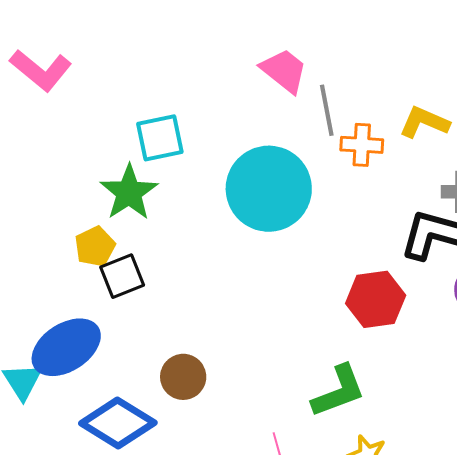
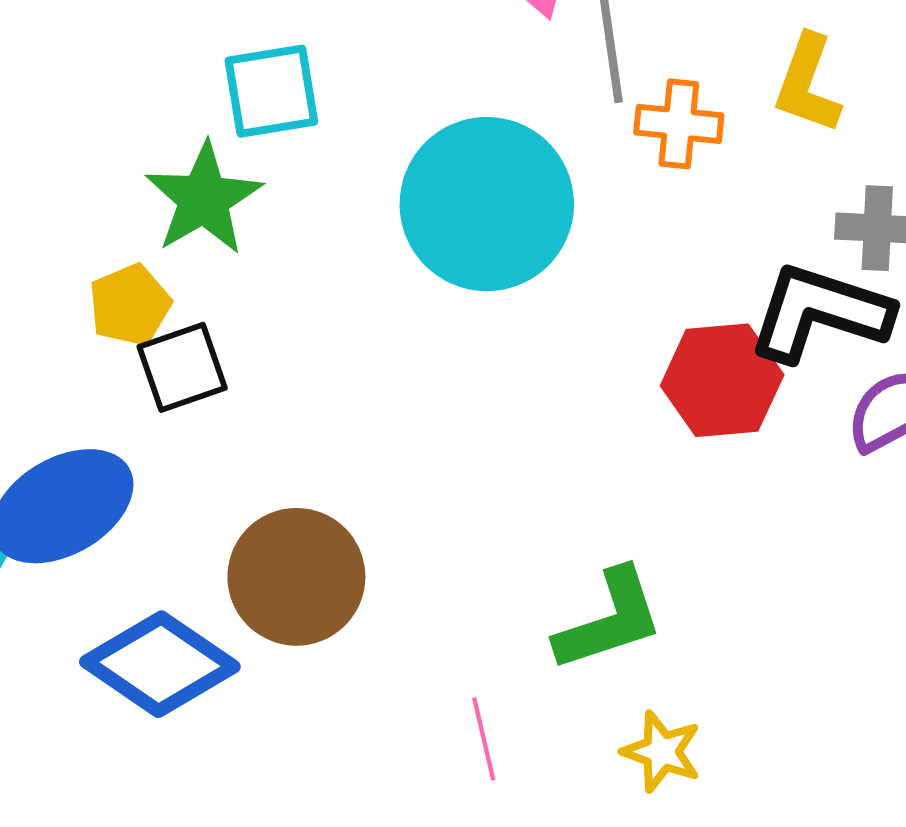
yellow L-shape: (424, 122) -> (807, 84), turned -96
red hexagon: (376, 299) -> (722, 380), moved
brown circle: (183, 377) -> (296, 577), size x1.5

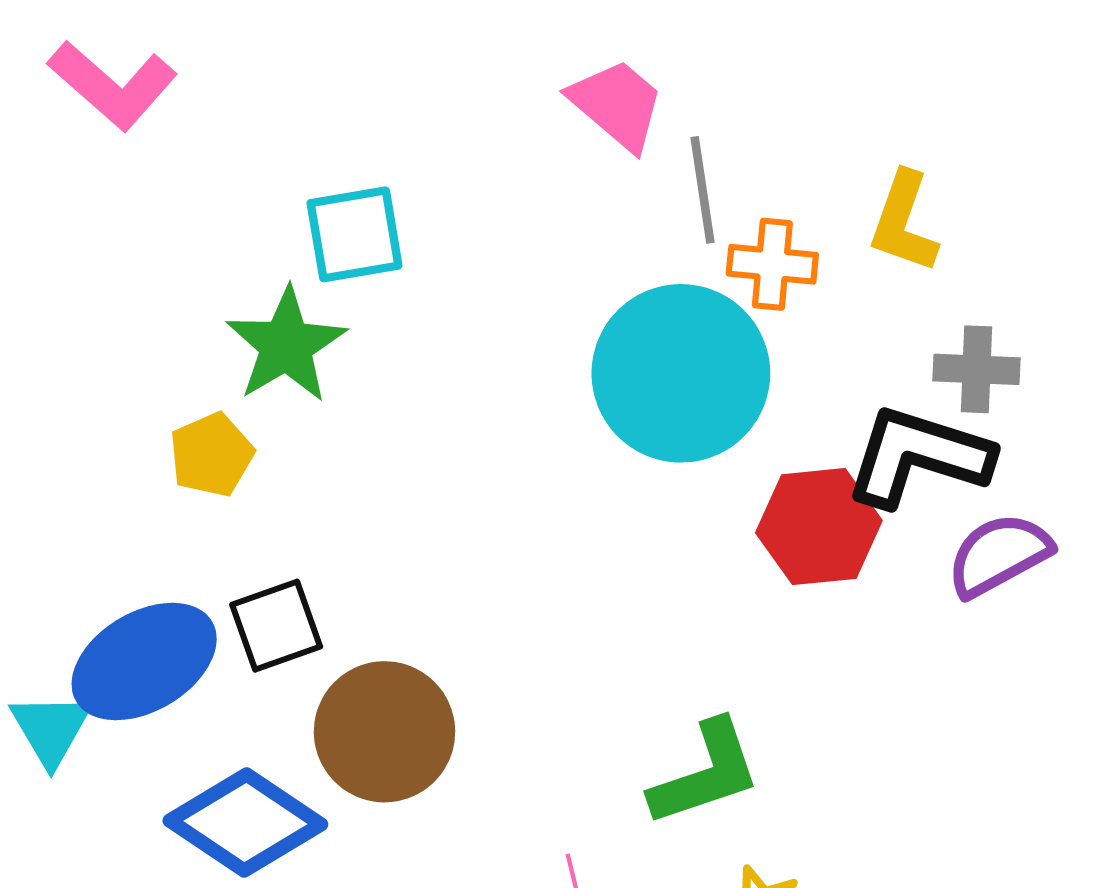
cyan circle: (487, 204) -> (681, 373), moved
black square: (182, 367) -> (276, 626), moved

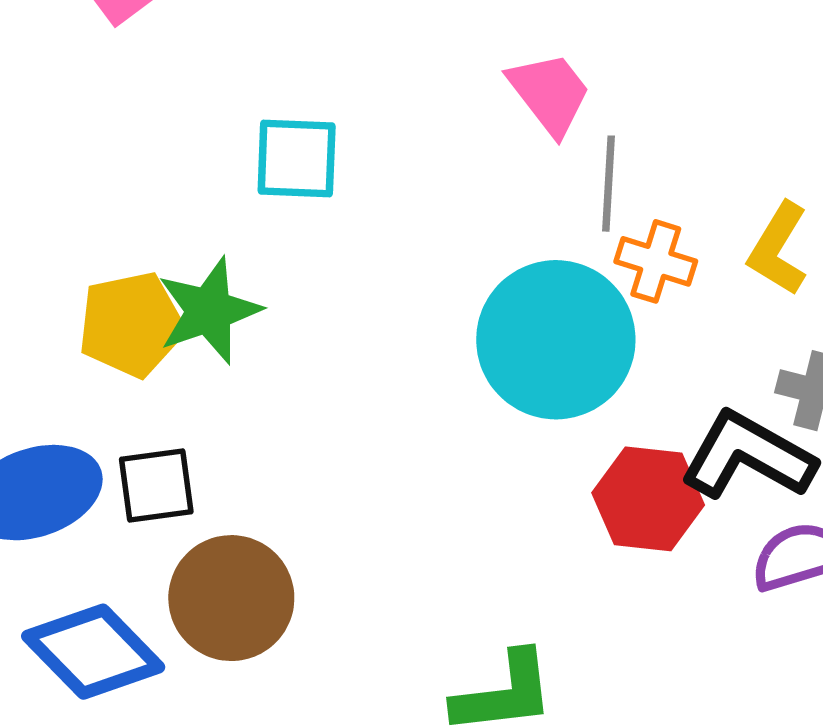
green star: (286, 345) -> (209, 311), moved
yellow pentagon: (211, 455) -> (131, 324), size x1.4

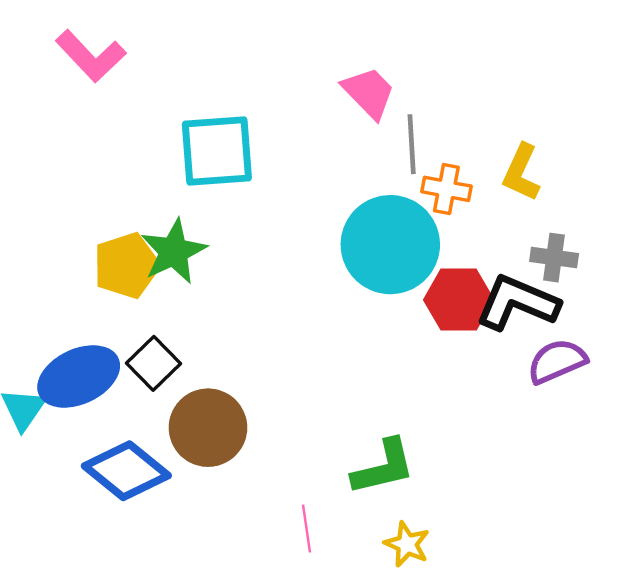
cyan square: (297, 158) -> (217, 151), size x1.4
black square: (156, 486) -> (153, 363), turned -30
red hexagon: (648, 499) -> (459, 300), moved

